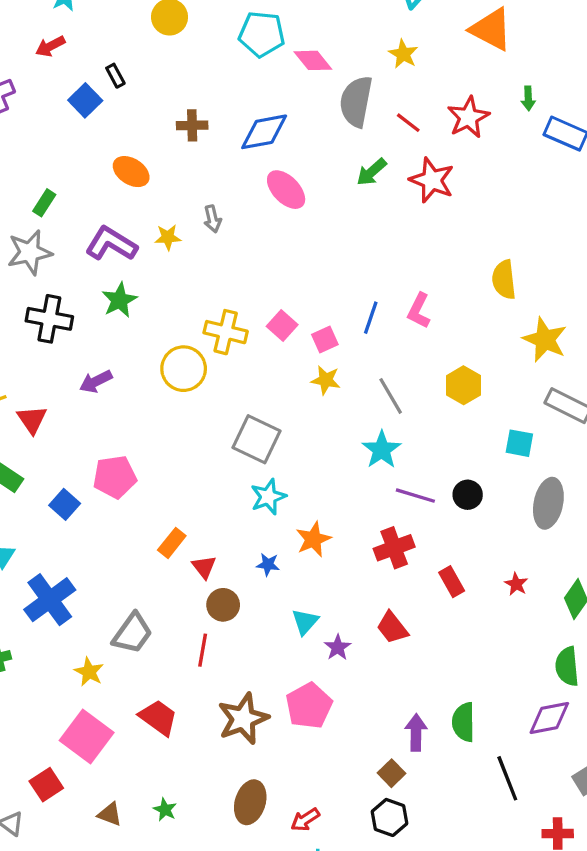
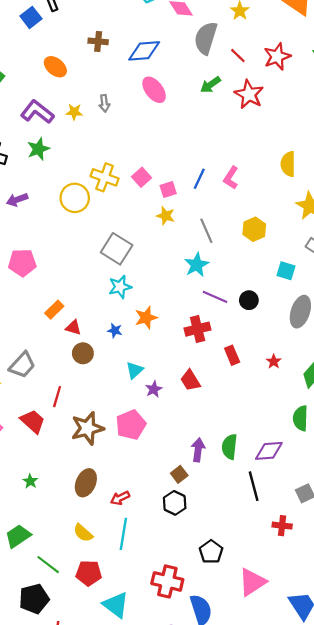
red triangle: (204, 567) -> (73, 327), turned -42
red line: (203, 650) -> (57, 397), moved
purple diamond: (549, 718) -> (269, 451), moved

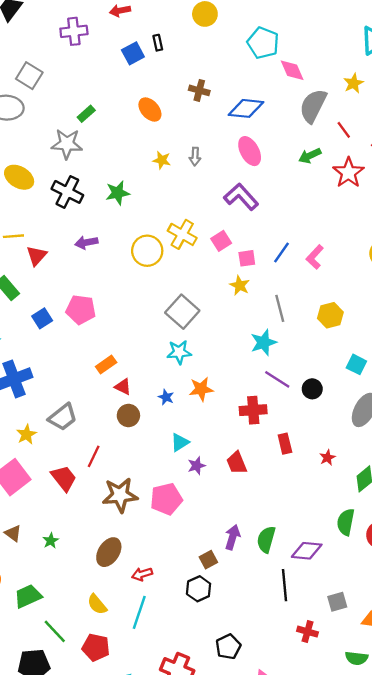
purple L-shape: (37, 112) -> (241, 197), moved

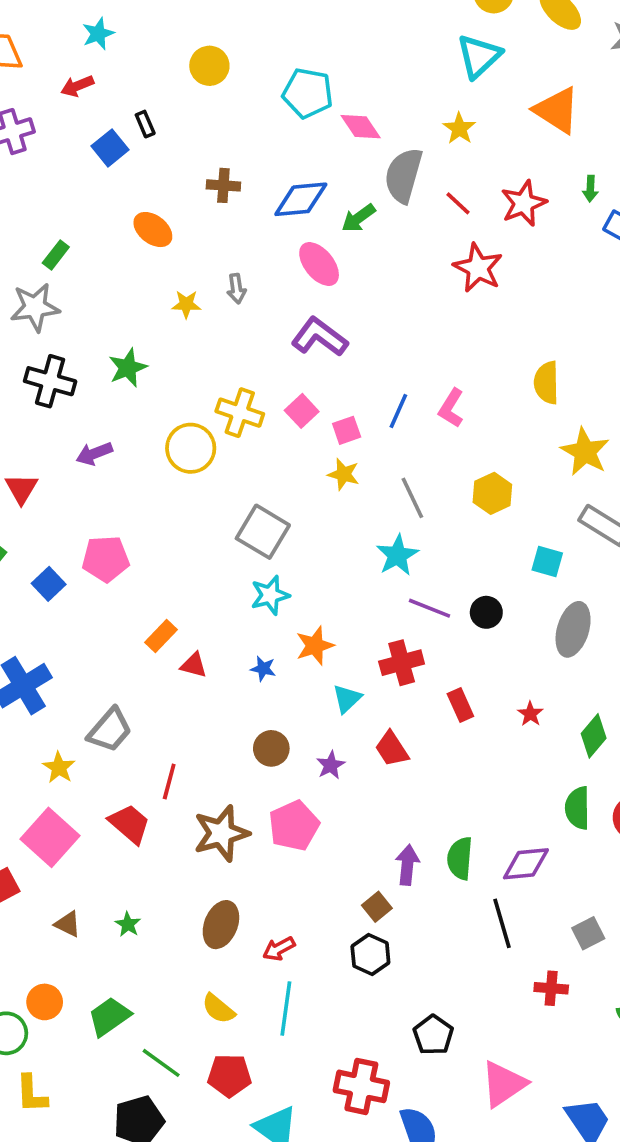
green arrow: (310, 156) -> (358, 218), moved
brown circle: (128, 415) -> (271, 748), moved
cyan triangle: (180, 442) -> (347, 699), moved

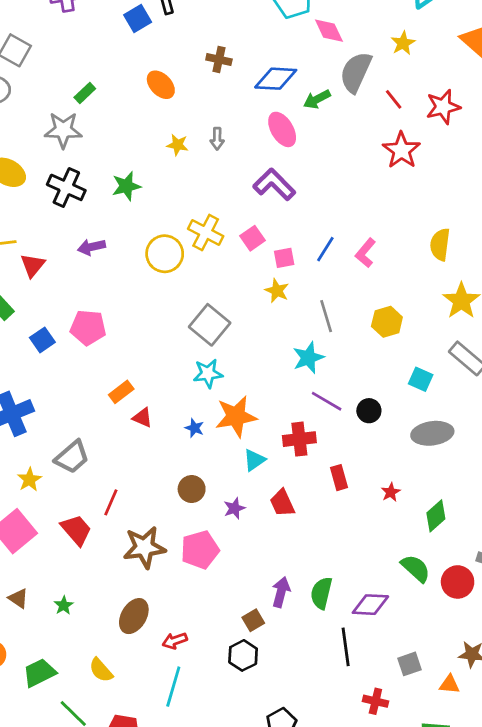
gray ellipse: (573, 629) -> (432, 433), turned 57
orange star: (315, 646) -> (236, 416), size x1.4
green semicircle: (578, 808) -> (416, 568), turned 124
yellow semicircle: (218, 1009) -> (101, 670), moved

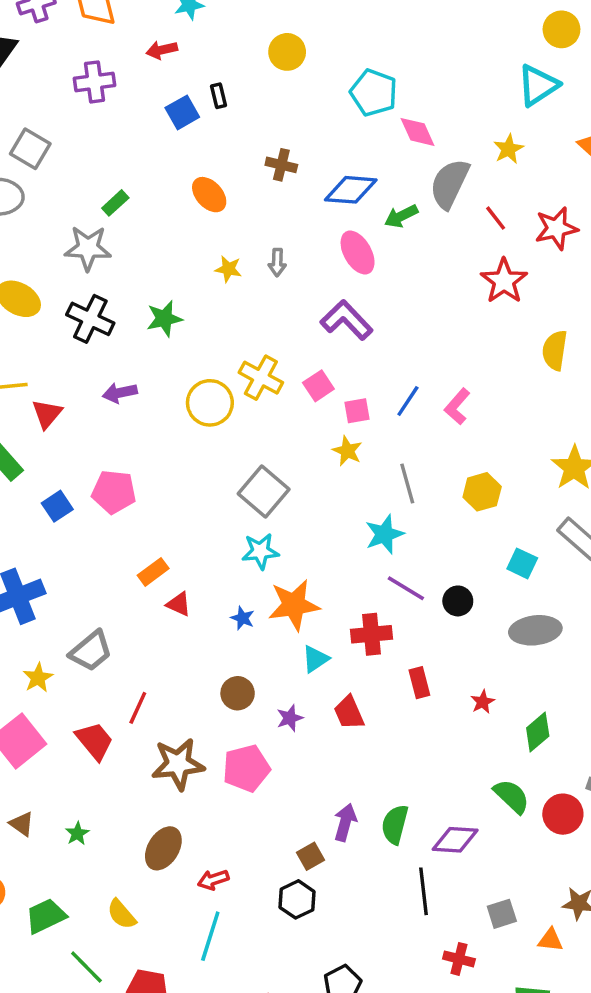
yellow semicircle: (440, 244) -> (555, 350), moved

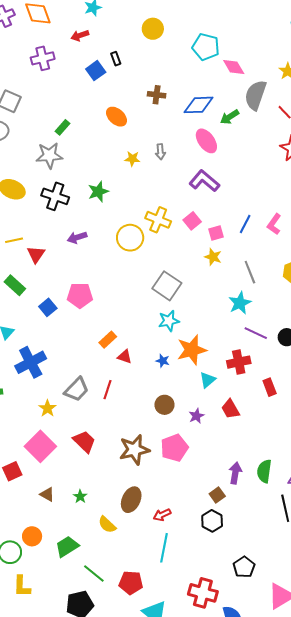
red line: (138, 708) -> (108, 390), moved
yellow semicircle: (122, 914) -> (107, 525), moved

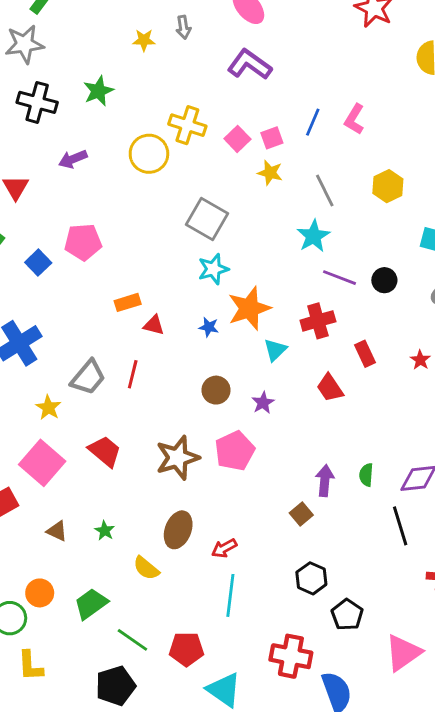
pink square: (192, 221) -> (237, 139), moved
orange rectangle: (108, 340) -> (128, 302), turned 30
red trapezoid: (230, 409) -> (330, 388), moved
green semicircle: (264, 471) -> (366, 475), size x0.7
black hexagon: (212, 521) -> (311, 578), moved

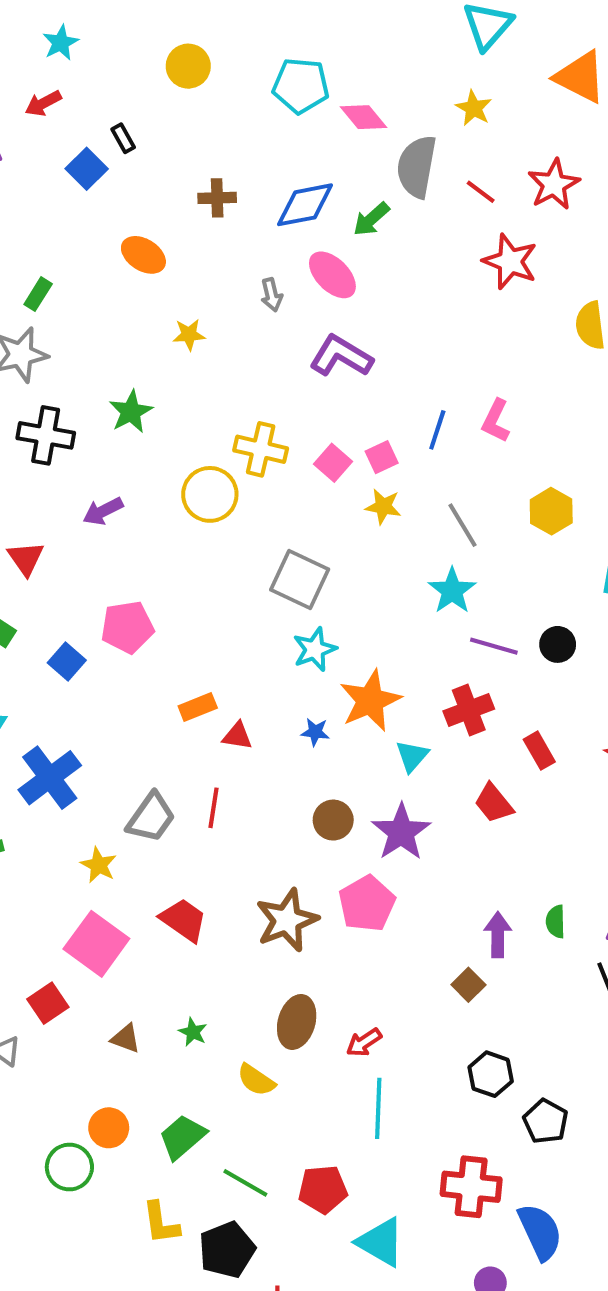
gray arrow: (183, 27) -> (272, 295), moved
purple star: (263, 403) -> (401, 832), size x1.8
yellow L-shape: (30, 666) -> (161, 1223), moved

